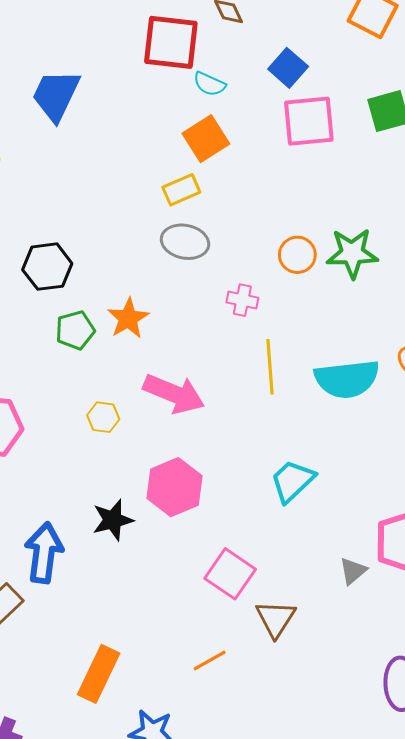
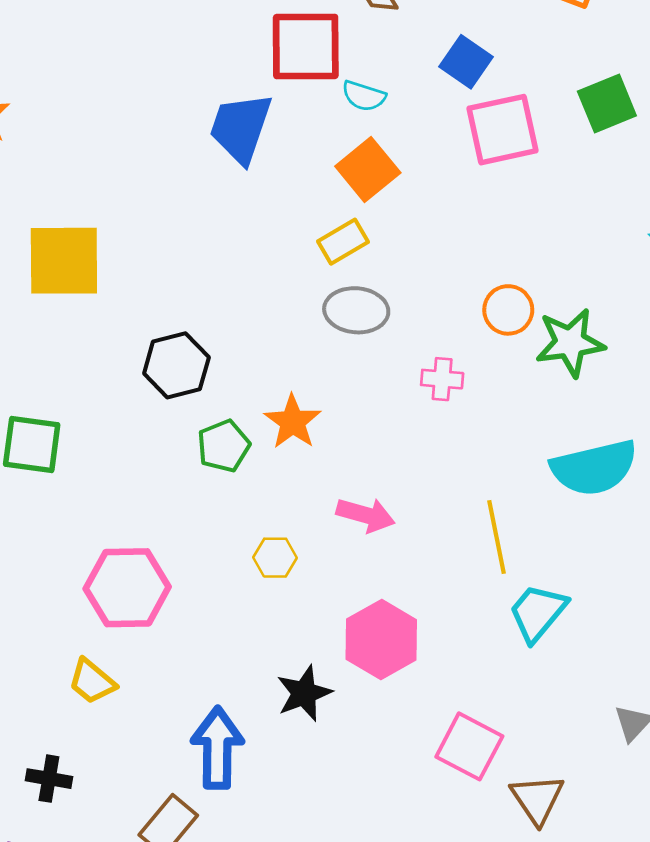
blue trapezoid: (56, 95) -> (241, 128), moved
green star: (352, 253) -> (570, 343), moved
yellow line: (270, 367) -> (496, 537), moved
pink arrow: (174, 394) -> (366, 515), size x0.7

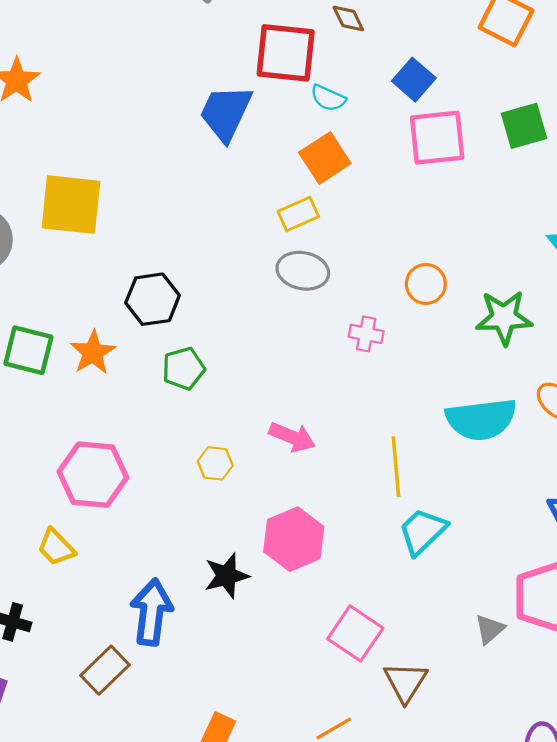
green star: (570, 343) -> (504, 318), moved
orange star: (293, 422) -> (93, 353), moved

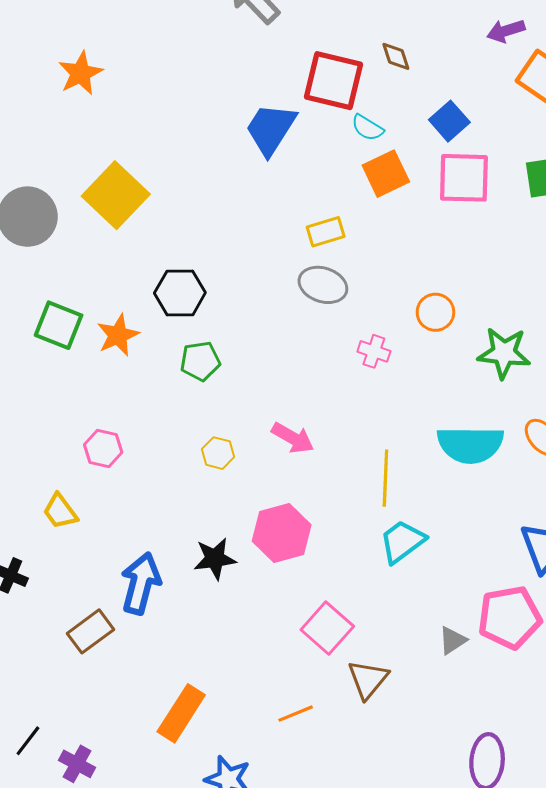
orange square: (325, 158) -> (386, 174), moved
yellow square: (71, 205) -> (116, 195), turned 30
pink hexagon: (93, 475) -> (103, 448), size x0.6

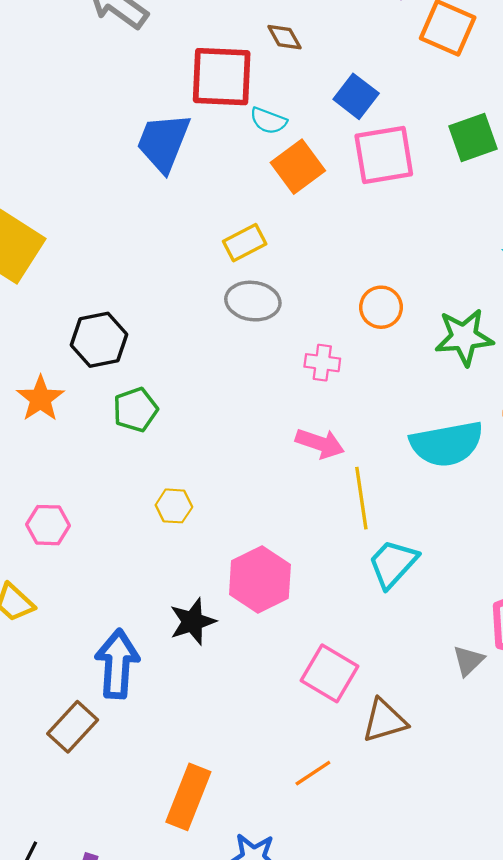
pink arrow: (293, 438) -> (320, 443), moved
brown triangle: (368, 679) -> (385, 721), turned 45

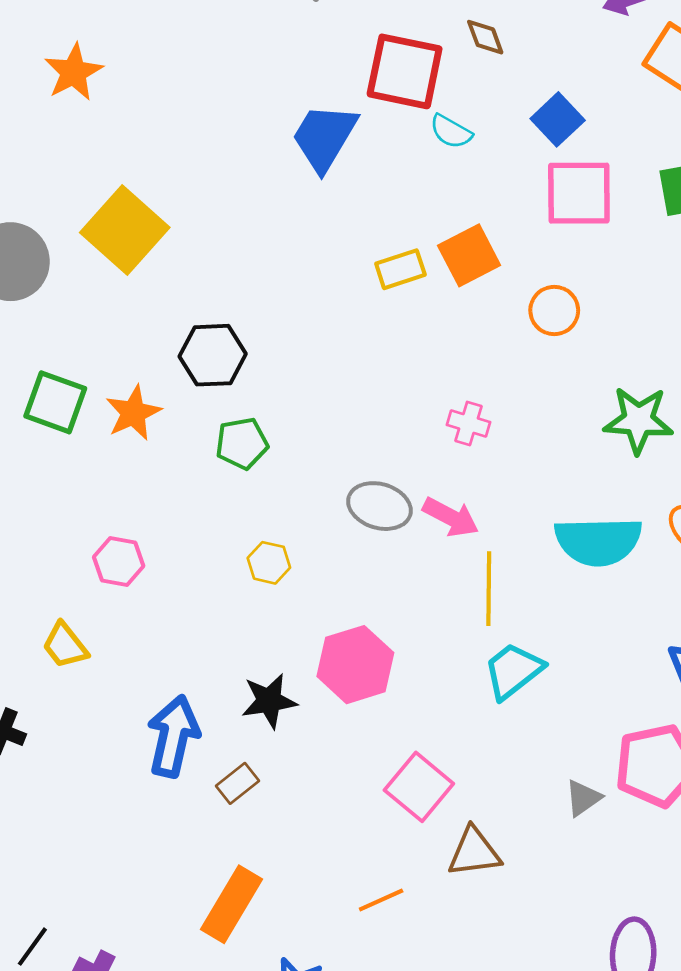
orange square: (298, 167) -> (469, 255), moved
gray ellipse: (253, 301) -> (379, 506), moved
orange circle: (381, 307) -> (554, 310), moved
brown rectangle: (73, 727) -> (238, 783), moved, size x0.7

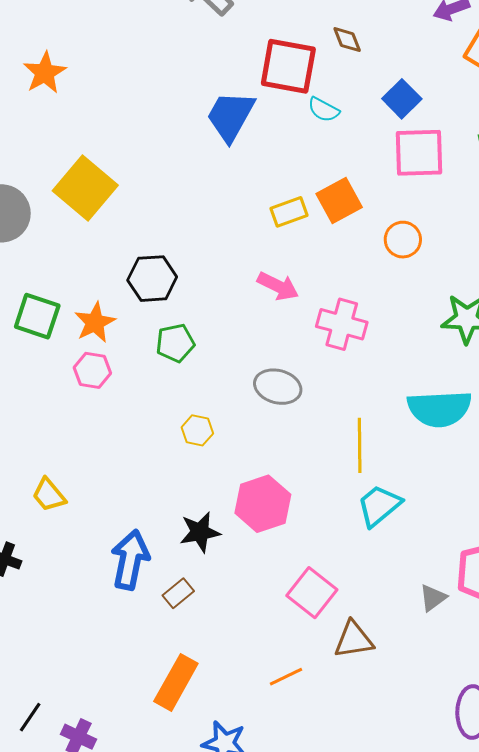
pink cross: (468, 423) -> (342, 324), size x1.6
pink arrow: (451, 517) -> (278, 286), moved
pink hexagon: (119, 562) -> (92, 370), moved

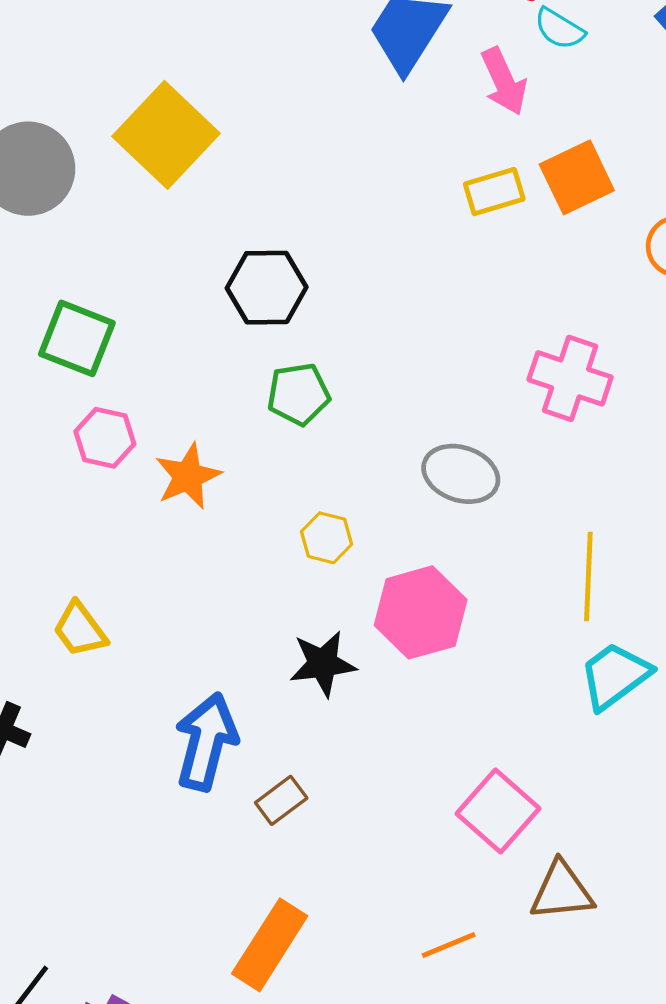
pink arrow: (278, 286) -> (504, 81), moved, turned 36
orange star: (95, 322) -> (188, 476), moved
pink hexagon: (92, 370) -> (105, 438), moved
pink hexagon: (263, 504) -> (421, 612), moved
black star: (200, 532) -> (323, 664), moved

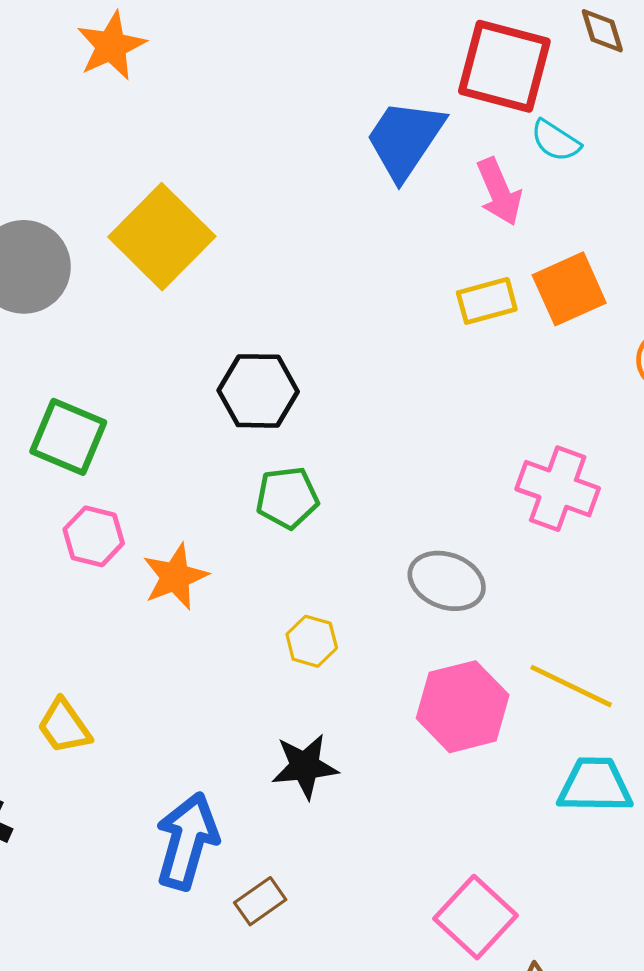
yellow line: (588, 576) -> (571, 686), turned -68
pink hexagon: (421, 612) -> (463, 707), moved
cyan trapezoid: (615, 676) -> (595, 785), turned 36

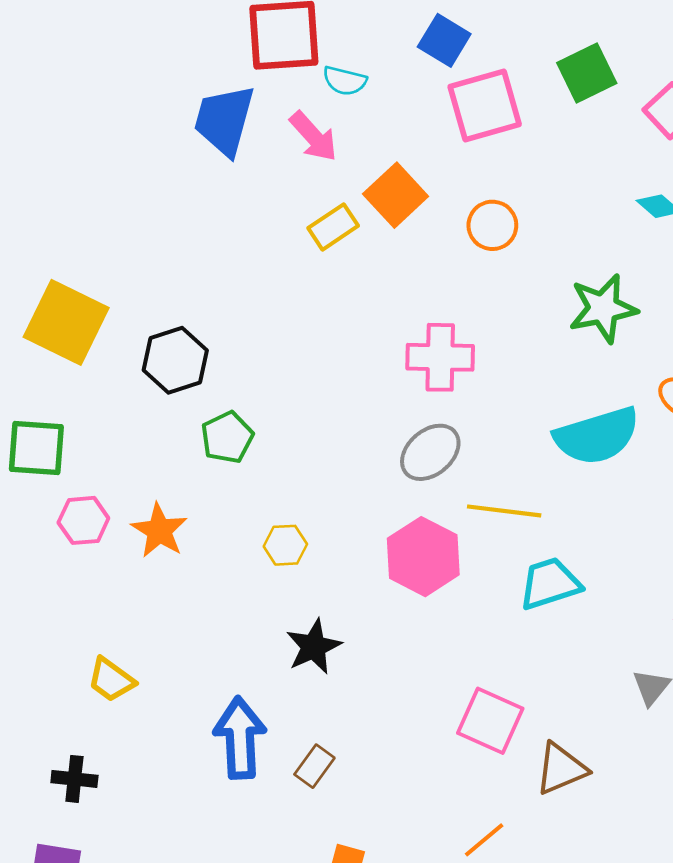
yellow square: (162, 237) -> (66, 322), moved
gray ellipse: (447, 581) -> (430, 452), moved, turned -42

